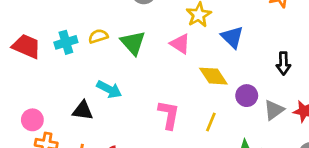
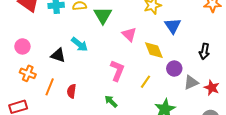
pink triangle: (180, 44) -> (129, 34), moved
pink circle: (32, 120) -> (22, 46), moved

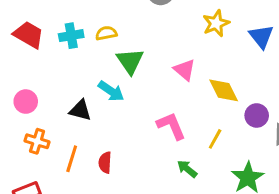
green triangle: (103, 15) -> (130, 61), moved
blue triangle: (173, 26) -> (261, 36), moved
pink L-shape: (117, 71) -> (171, 126), turned -40
green arrow: (111, 101) -> (187, 169), moved

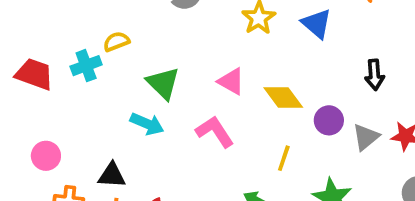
yellow semicircle: (106, 33) -> (116, 42), moved
black triangle: (80, 110) -> (112, 175), moved
pink L-shape: (171, 126) -> (215, 132), moved

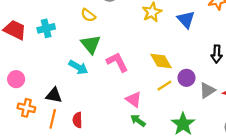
yellow semicircle: (116, 42) -> (88, 15), moved, turned -128
pink triangle: (231, 81) -> (134, 99), moved
pink L-shape: (215, 132) -> (117, 62), moved
yellow line: (284, 158) -> (164, 86), moved, turned 32

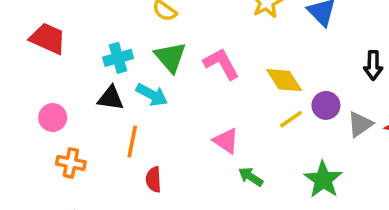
cyan cross: (46, 28) -> (118, 58), moved
pink L-shape: (117, 62) -> (221, 64), moved
black triangle: (54, 95) -> (111, 98), moved
pink triangle: (134, 99) -> (226, 141), moved
orange line: (53, 119) -> (132, 142), moved

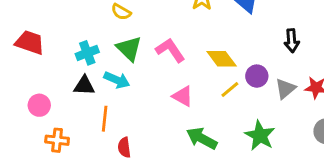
pink triangle: (226, 141) -> (183, 96), moved
green arrow: (251, 177) -> (202, 138), size x1.5

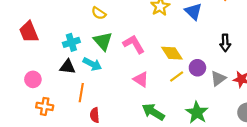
red trapezoid: (30, 42) -> (29, 32), turned -135

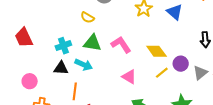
green triangle: (103, 41) -> (92, 43), turned -36

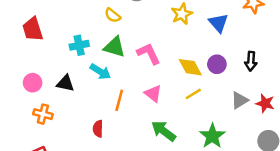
purple circle: (181, 64) -> (217, 64), moved
black triangle: (61, 68) -> (65, 83), moved
orange line: (75, 91) -> (119, 100), moved

